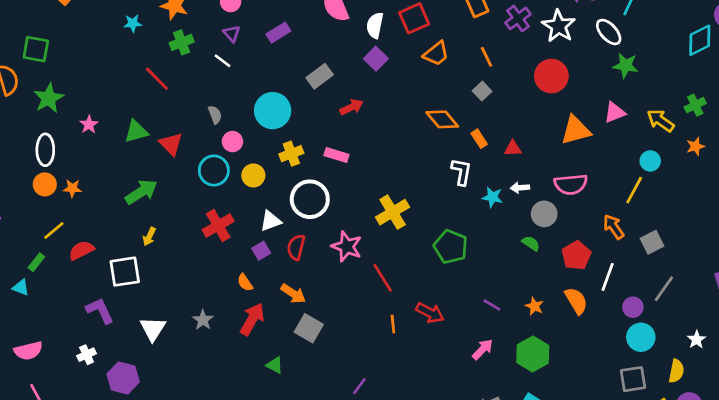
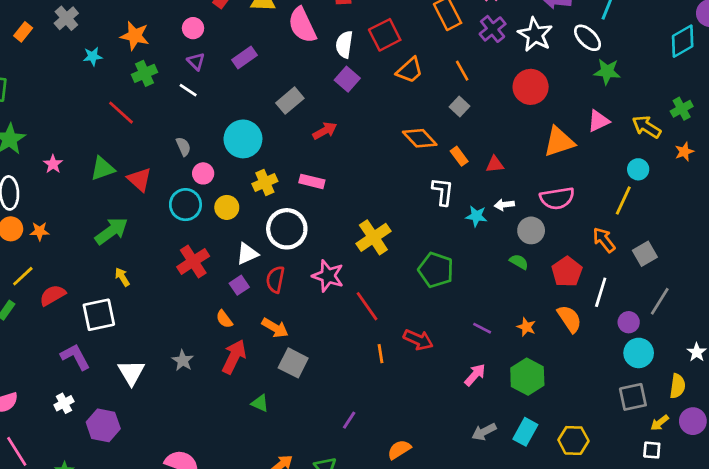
yellow arrow: (149, 237) -> (122, 277), turned 126

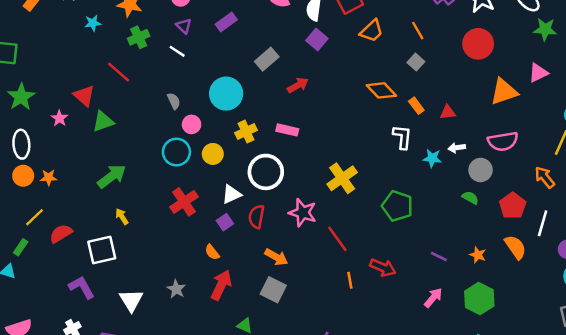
red triangle: (139, 180) -> (84, 96), moved
orange arrow: (275, 328) -> (276, 257), moved

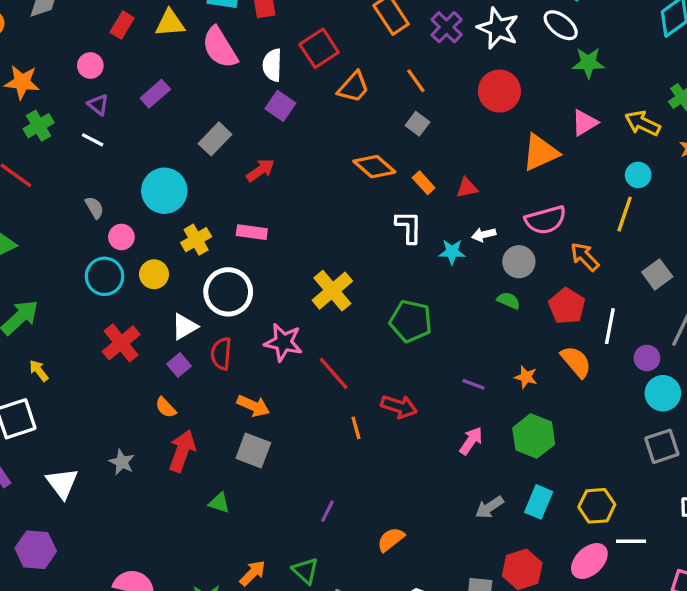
orange arrow: (545, 177) -> (585, 257), moved

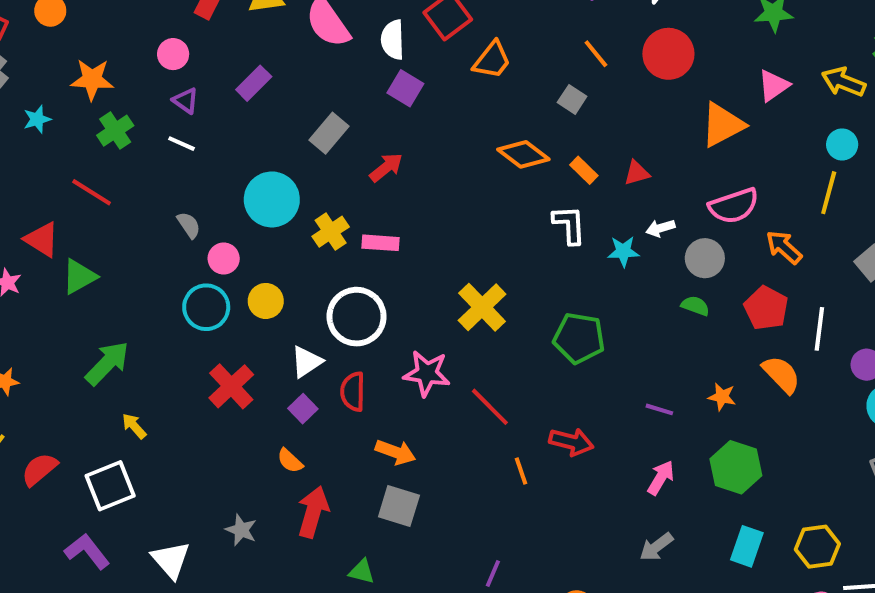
orange line: (416, 81) -> (596, 54), moved
yellow cross: (196, 240) -> (331, 232), moved
gray arrow: (489, 507) -> (656, 547), moved

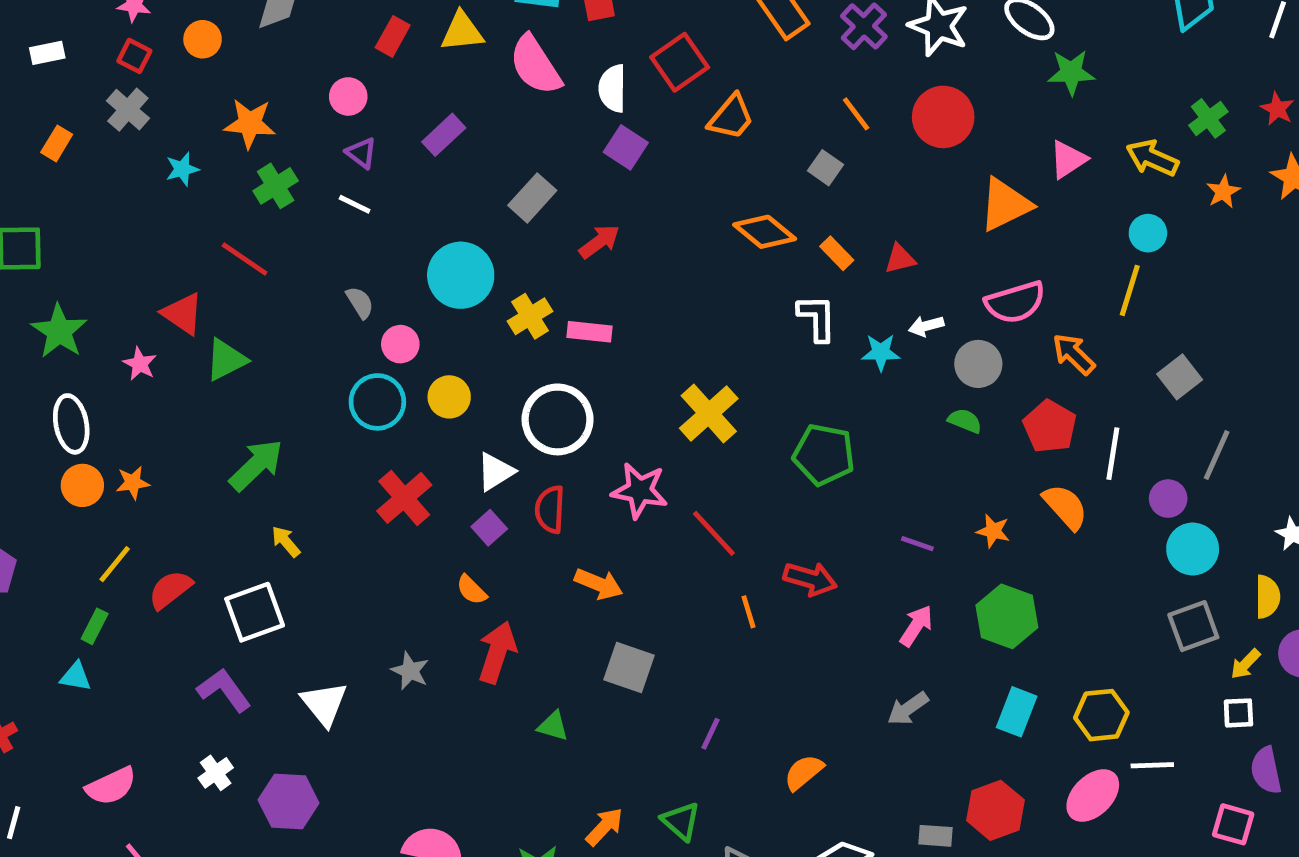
gray square: (399, 506) -> (629, 668), moved

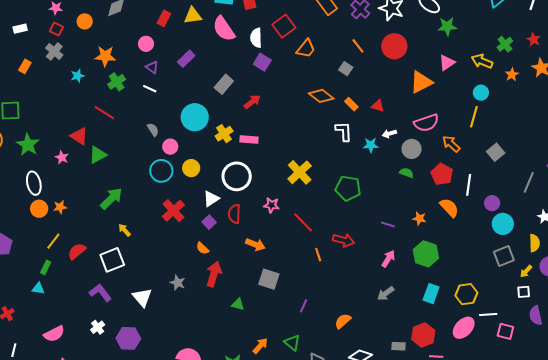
red triangle: (900, 259) -> (378, 106), turned 32
gray line: (1217, 455) -> (529, 182), moved
pink star: (640, 490) -> (272, 205), size x0.7
pink square: (1233, 824) -> (505, 331), moved

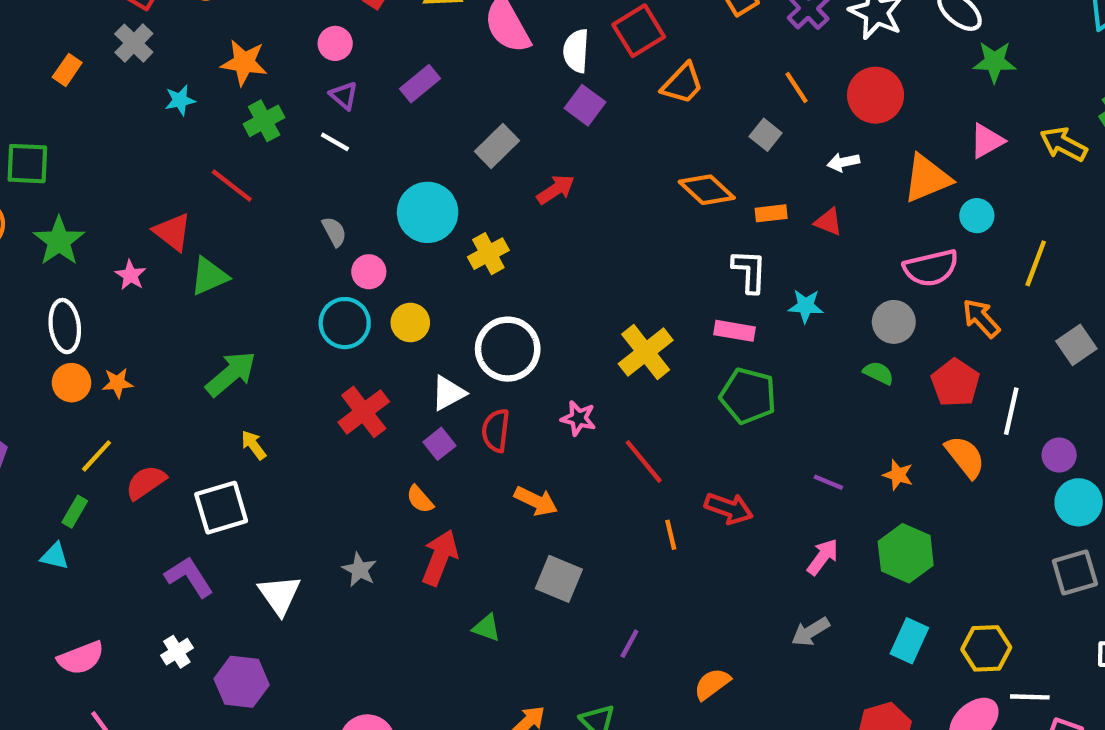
cyan circle: (481, 93) -> (977, 216), moved
orange rectangle: (351, 104) -> (771, 213), turned -56
white arrow: (389, 134) -> (843, 162), moved
pink rectangle: (249, 139) -> (734, 331), moved

